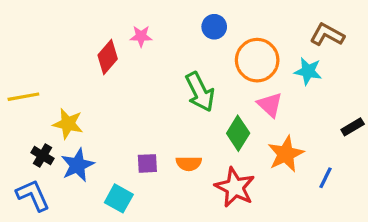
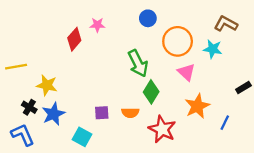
green diamond: (238, 133) -> (151, 92), moved

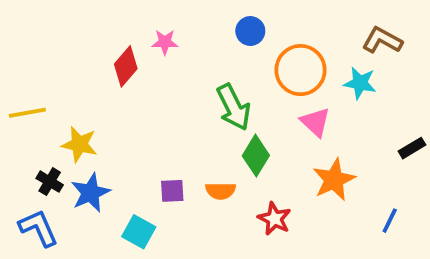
blue line: (225, 123) -> (390, 221), moved
red star: (162, 129) -> (274, 219), size x0.7

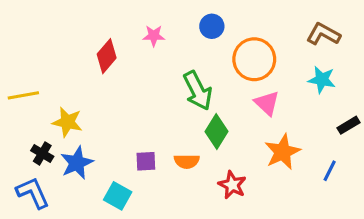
pink star: (165, 42) -> (154, 36), moved
cyan star: (360, 83) -> (322, 80), moved
blue line: (390, 221) -> (330, 171), moved

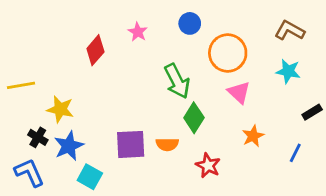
pink star: (154, 36) -> (138, 32), turned 30
orange star: (283, 152) -> (253, 136), size x0.7
purple square: (146, 161) -> (131, 144), size x1.6
cyan square: (118, 196) -> (90, 177), moved

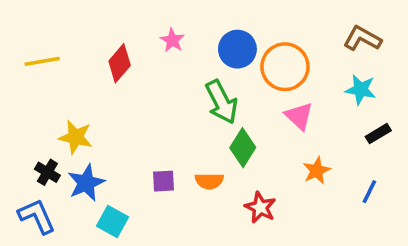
blue circle: (190, 23) -> (237, 49), moved, size x1.4
yellow line: (21, 85) -> (42, 61), moved
black rectangle: (312, 112) -> (378, 134), moved
purple square: (131, 144) -> (164, 181), size x0.6

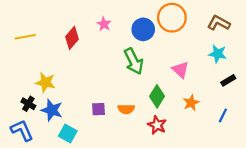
orange circle: (285, 67) -> (172, 18), moved
green diamond: (243, 148) -> (157, 96), moved
blue star: (86, 183) -> (52, 110), turned -30

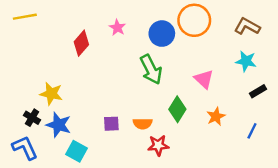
yellow line: (25, 37) -> (25, 17), moved
red star: (157, 125) -> (158, 145), moved, turned -30

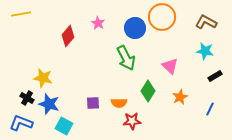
blue L-shape: (25, 148) -> (21, 123), turned -45

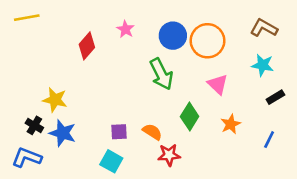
orange circle: (162, 17) -> (207, 41), moved
orange semicircle: (119, 103) -> (152, 132), turned -147
cyan square: (64, 126) -> (111, 161), moved

